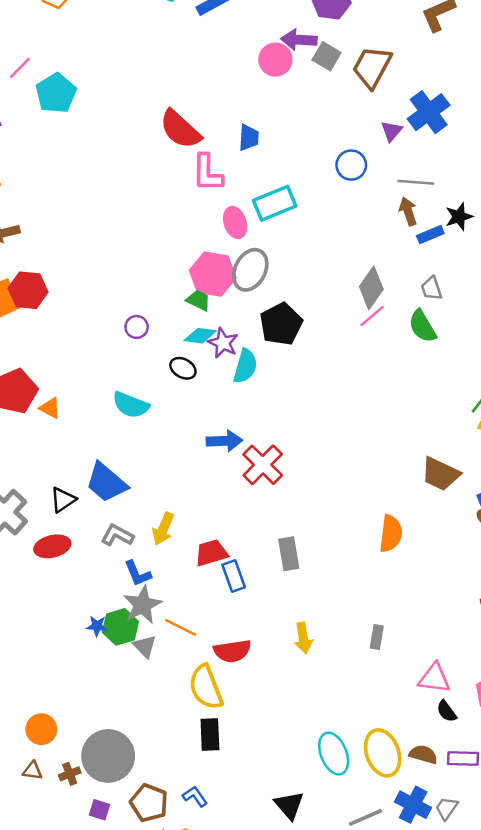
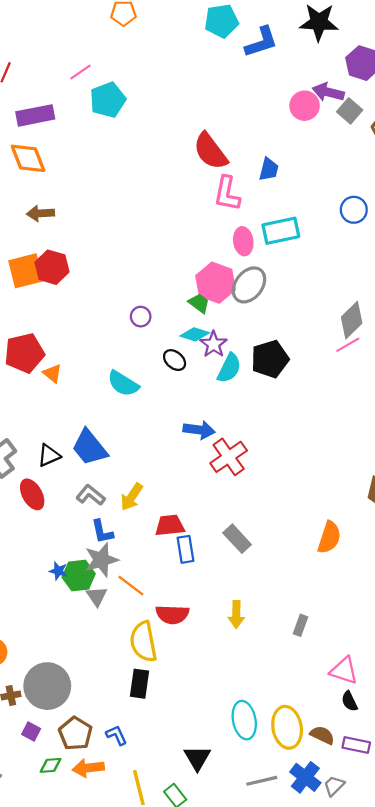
black pentagon: (281, 324) -> (270, 359), moved
red ellipse: (52, 546) -> (32, 494), turned 64
gray rectangle: (289, 554) -> (237, 539), turned -44

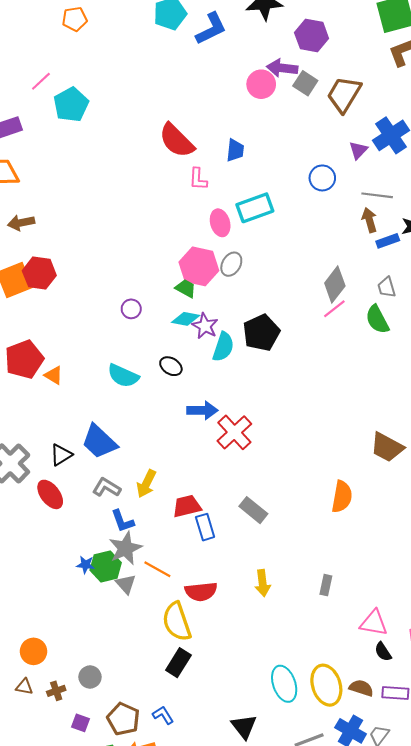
pink L-shape: (227, 194) -> (198, 179), size x0.7
gray ellipse: (249, 285) -> (231, 264), size x0.7
black ellipse: (175, 360) -> (171, 366), moved
black rectangle: (139, 684) -> (178, 663), turned 32
gray circle: (47, 686) -> (90, 677), size x0.5

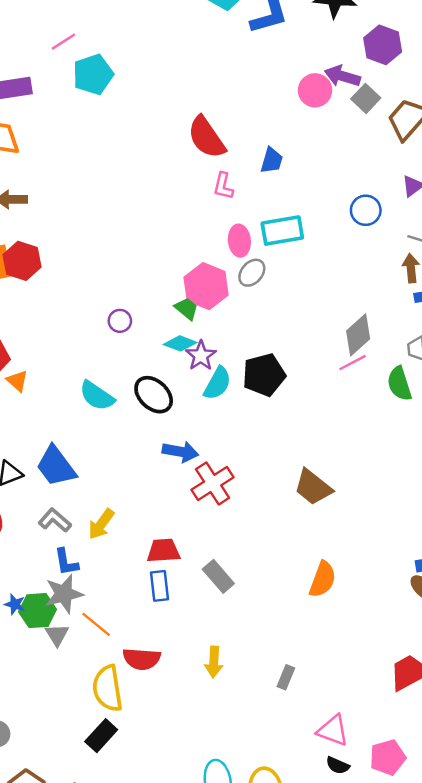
gray ellipse: (231, 264) -> (252, 273), moved
black ellipse: (171, 366) -> (154, 395), size x1.5
brown trapezoid: (387, 447) -> (313, 487), moved
red trapezoid: (187, 506) -> (163, 551), moved
black semicircle: (383, 652) -> (338, 765), turned -42

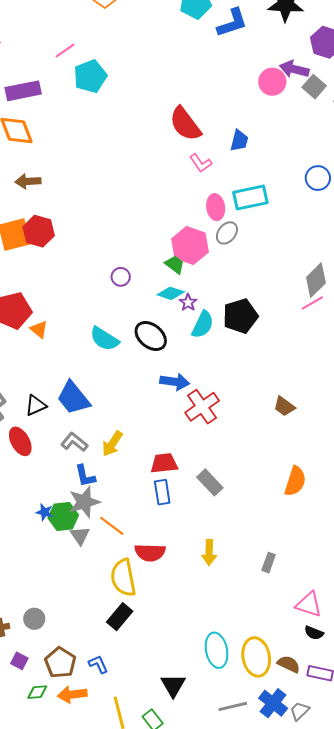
pink L-shape: (223, 186) -> (201, 163), turned -45
purple star: (201, 356) -> (188, 302), size x0.7
brown trapezoid: (313, 487) -> (284, 406), size x0.7

